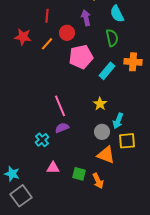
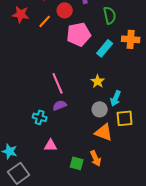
cyan cross: (42, 140) -> (40, 117), turned -32
green square: (79, 174) -> (77, 163), moved

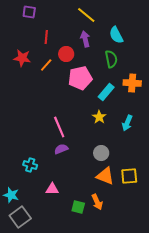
yellow star: (98, 81) -> (99, 117), moved
cyan arrow: (116, 98) -> (127, 123), moved
cyan cross: (40, 117) -> (30, 165), moved
yellow square: (125, 118) -> (129, 176), moved

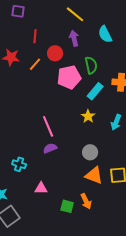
green semicircle: (111, 59) -> (91, 65), moved

